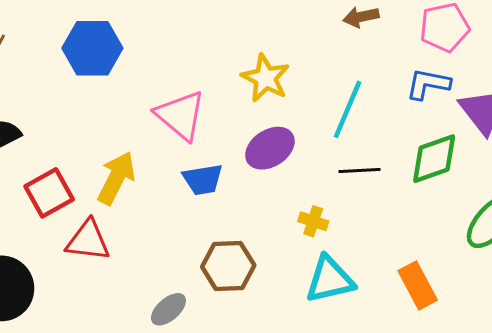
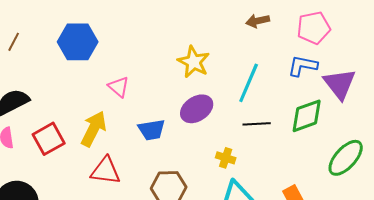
pink triangle: (180, 115) -> (119, 87), moved, size x0.6
red triangle: (88, 241) -> (106, 171), moved

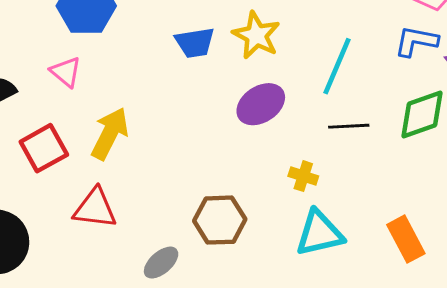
pink triangle: (119, 87) -> (66, 72), moved
blue trapezoid: (152, 130) -> (195, 43), moved
red triangle: (106, 171) -> (95, 208), moved

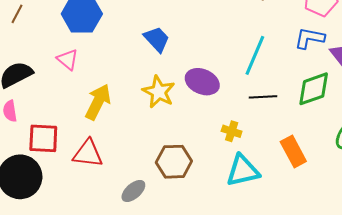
yellow star: (256, 35) -> (159, 92), moved
blue trapezoid: (195, 43) -> (157, 39), turned -124
purple ellipse: (261, 104) -> (202, 82), turned 56
red square: (44, 148) -> (43, 138), moved, turned 32
orange rectangle: (406, 239) -> (293, 152), moved

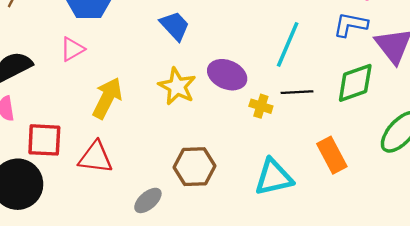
pink triangle: (68, 59) -> (72, 49), turned 50
yellow cross: (232, 131) -> (261, 106), moved

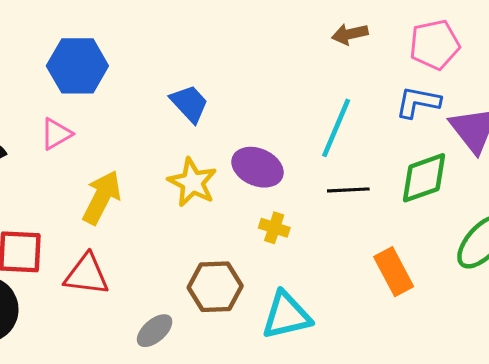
yellow cross: (261, 106) -> (274, 228), moved
cyan triangle: (274, 177) -> (286, 316), moved

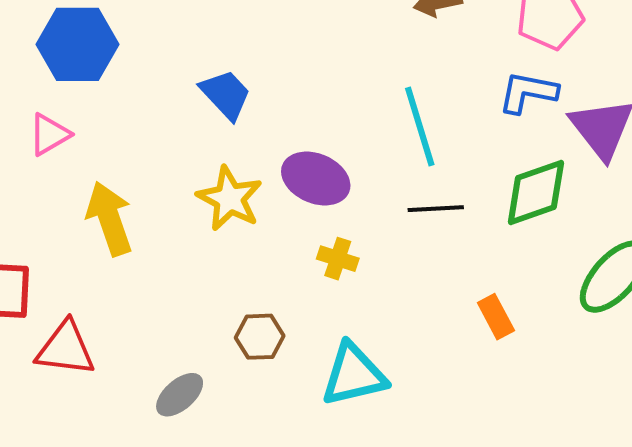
cyan line: (336, 128) -> (420, 126), turned -40
yellow arrow: (102, 197) -> (110, 219), turned -46
orange rectangle: (394, 272) -> (496, 317), size x0.7
red triangle: (86, 275) -> (65, 349), moved
brown hexagon: (215, 287) -> (260, 337), size x0.7

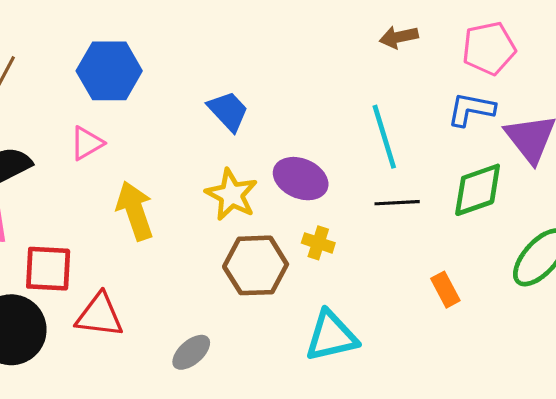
brown hexagon: (260, 337) -> (256, 265), moved, size x1.6

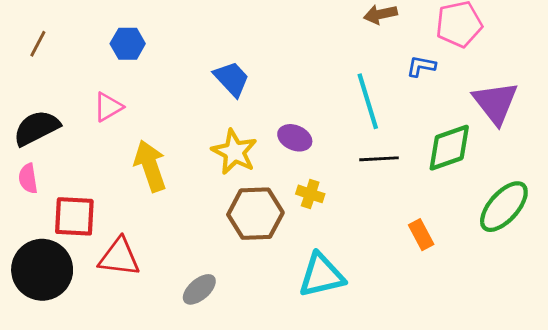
blue hexagon: (109, 71) -> (128, 44), size x0.6
blue L-shape: (471, 109) -> (421, 66), moved, size x0.7
purple ellipse: (301, 179) -> (295, 138), size x0.7

